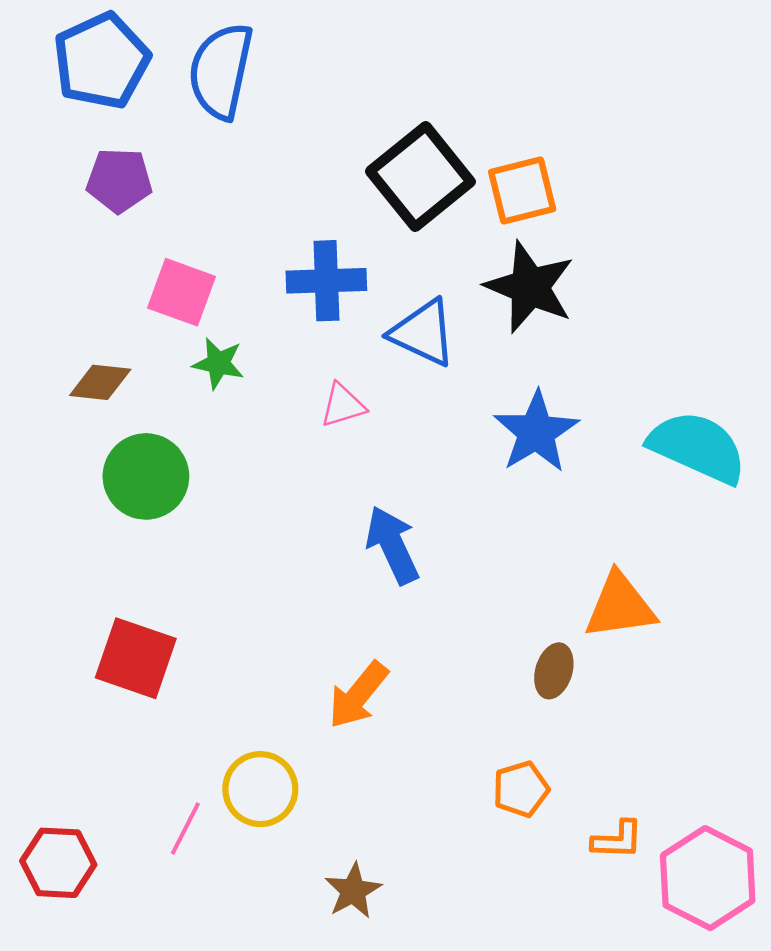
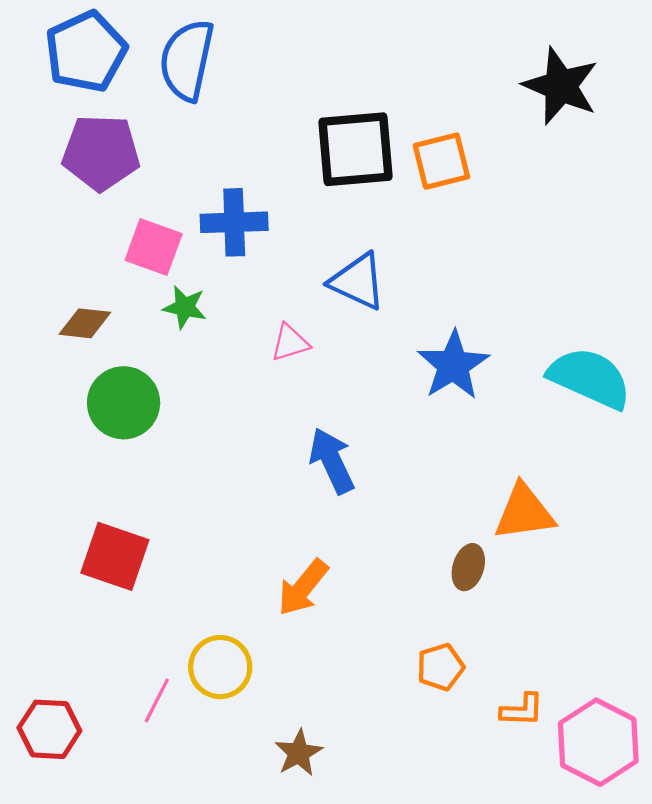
black square: (420, 176) -> (356, 149), turned 34
purple pentagon: (119, 180) -> (101, 153), size x1.4
blue cross: (326, 281) -> (234, 222), moved
black star: (530, 287) -> (561, 86), moved

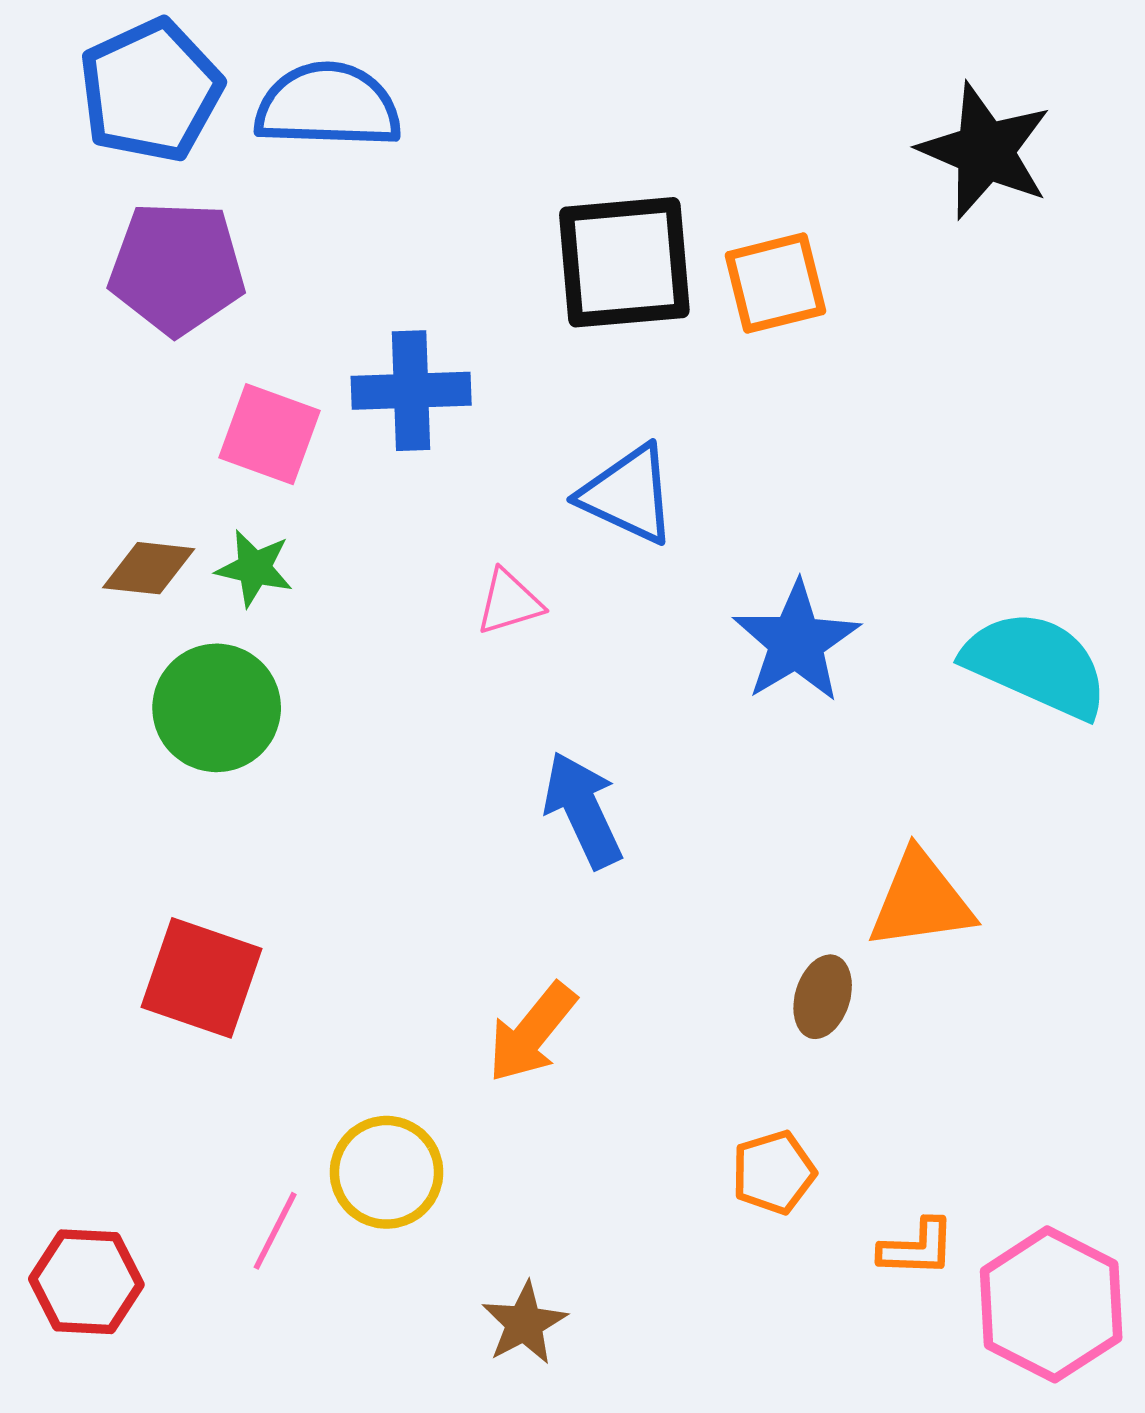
blue semicircle: (187, 60) -> (328, 106), turned 80
green star: (185, 307) -> (254, 568), moved

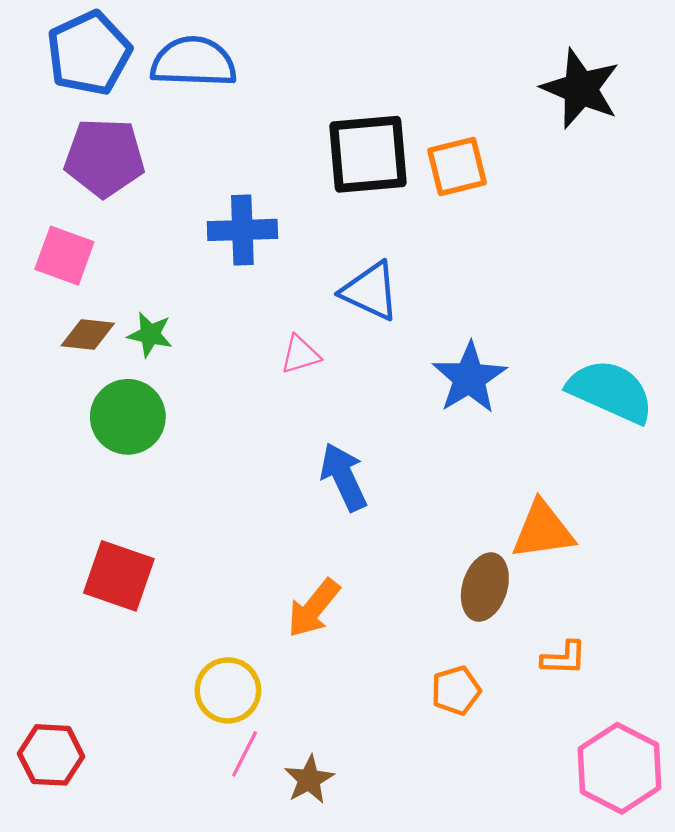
pink square: (269, 434) -> (64, 256), moved
brown ellipse: (823, 997) -> (485, 587), size x1.4
pink line: (275, 1231) -> (245, 754), moved
orange L-shape: (917, 1248) -> (564, 658), moved

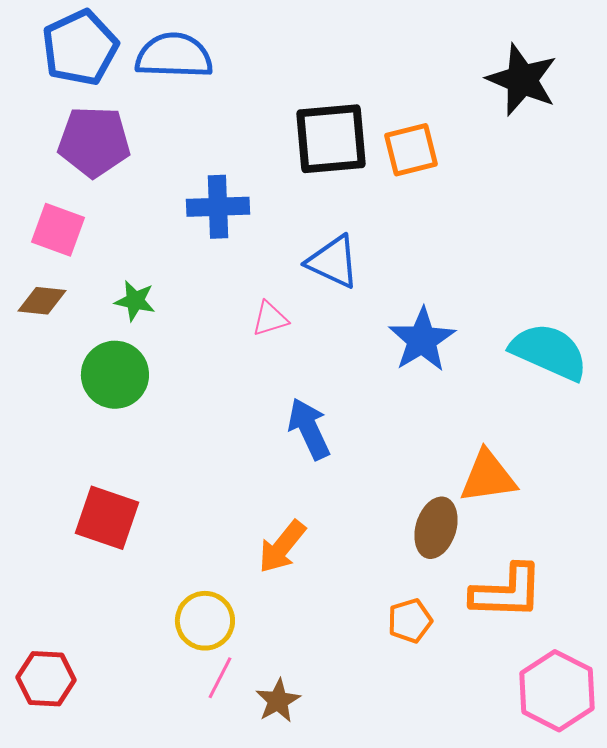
brown diamond: (88, 335) -> (42, 301), moved
orange L-shape: (564, 658) -> (507, 592), size x1.8

